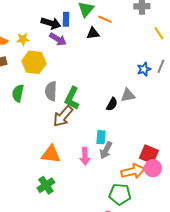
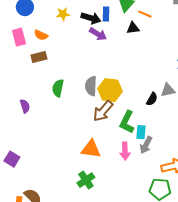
yellow star: (23, 39) -> (63, 14), moved
yellow hexagon: (34, 62) -> (110, 90), moved
green L-shape: (72, 98) -> (127, 122), moved

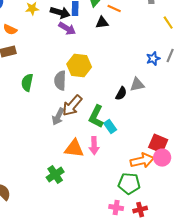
yellow hexagon: (110, 90) -> (79, 66), moved
cyan rectangle: (141, 132) -> (110, 127), turned -40
gray arrow: (146, 145) -> (58, 117), moved
orange triangle: (91, 149) -> (74, 149), moved

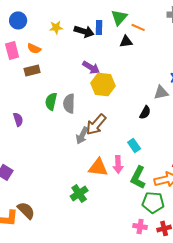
purple arrow: (67, 29) -> (91, 67), moved
gray semicircle: (60, 81) -> (69, 103), moved
gray triangle: (137, 85) -> (161, 92), moved
green L-shape: (96, 117) -> (138, 177), moved

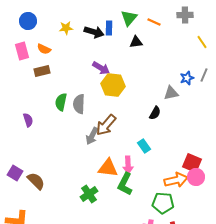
orange line: (138, 27) -> (154, 22), moved
green L-shape: (138, 177) -> (125, 184), moved
brown semicircle: (26, 210) -> (36, 181), moved

